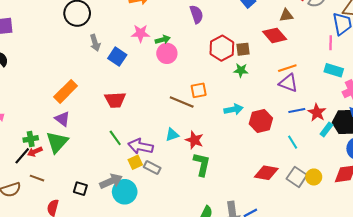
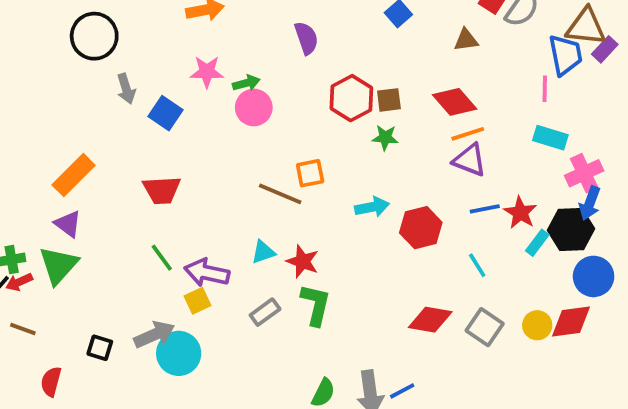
red diamond: (275, 35) -> (455, 102), moved
gray rectangle: (152, 167) -> (265, 312), moved, turned -63
yellow circle: (314, 177) -> (537, 325), moved

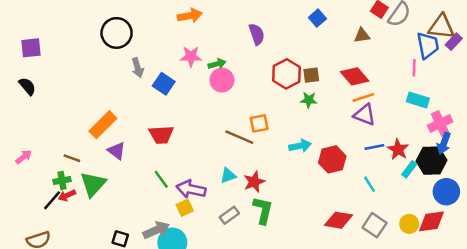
purple triangle: (68, 224) -> (117, 151), moved
red star: (303, 261) -> (254, 182), turned 30
brown line: (23, 329) -> (72, 158), moved

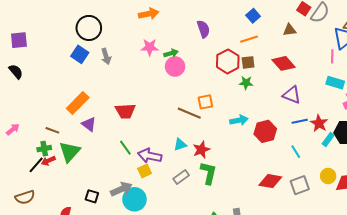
blue square: (164, 84) -> (80, 54), moved
orange line: (363, 97) -> (249, 39), moved
yellow circle: (409, 224) -> (328, 176), moved
gray square: (374, 225) -> (300, 185), turned 36

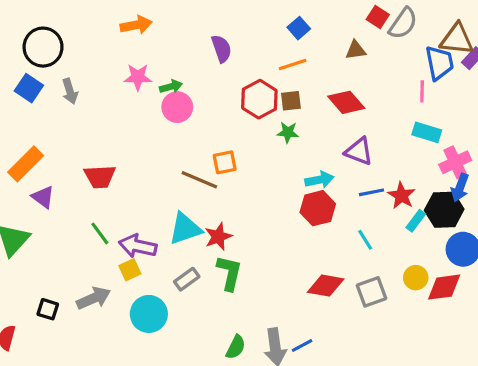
cyan arrow: (239, 120) -> (319, 180), moved
cyan triangle: (180, 145) -> (185, 229), size x1.6
cyan circle: (134, 199) -> (149, 314), moved

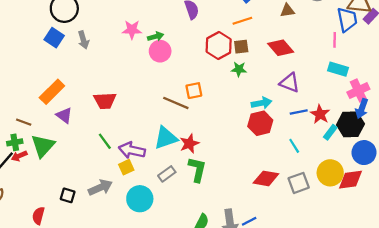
yellow circle: (416, 278) -> (330, 173), size x1.5

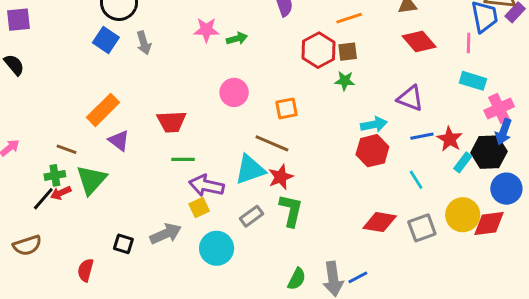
red diamond: (281, 48) -> (419, 41), moved
pink circle: (160, 51) -> (234, 92), moved
brown line: (176, 103) -> (272, 143), moved
green line: (105, 141) -> (183, 159), moved, turned -54

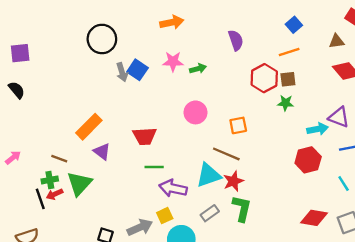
blue square: (106, 40) -> (137, 70), moved
cyan arrow: (374, 124) -> (318, 129), moved
black line: (43, 199) -> (40, 199), turned -60
yellow square: (199, 207) -> (165, 216), moved

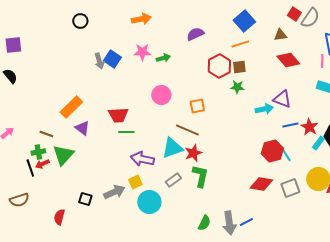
blue square: (294, 25) -> (244, 21), size x1.5
black circle: (102, 39) -> (80, 21), moved, size x0.6
purple semicircle: (236, 40) -> (195, 34), turned -96
red hexagon: (308, 160) -> (272, 151), moved
green line: (154, 167) -> (126, 132), moved

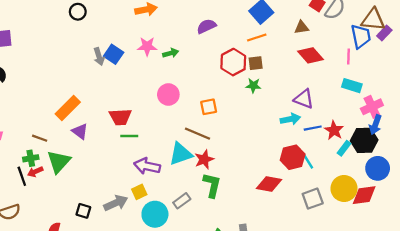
cyan arrow: (264, 109) -> (290, 119), moved
gray rectangle: (173, 180) -> (182, 201), moved
red diamond: (261, 184) -> (269, 184), moved

